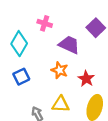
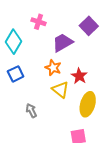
purple trapezoid: (69, 45) -> (63, 43), turned -55
yellow triangle: (61, 104) -> (60, 90), moved, turned 36

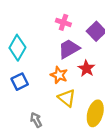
pink cross: (39, 22) -> (63, 22), moved
red star: (79, 76) -> (86, 68), moved

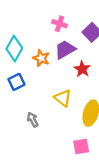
orange star: (59, 75) -> (41, 58), moved

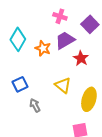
blue square: (16, 82) -> (20, 84), moved

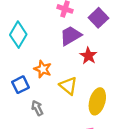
orange star: (43, 48) -> (43, 69), moved

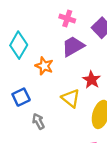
red star: (88, 56) -> (92, 80), moved
orange star: (43, 69) -> (44, 66), moved

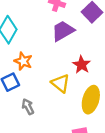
orange star: (44, 66) -> (23, 61), moved

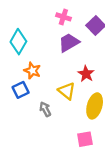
gray arrow: (28, 107) -> (45, 109), moved

